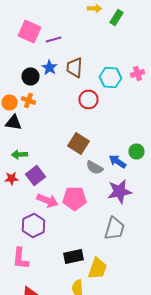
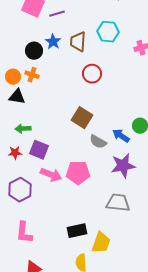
cyan hexagon: (110, 78) -> (108, 32), moved
purple square: (36, 176) -> (39, 150), turned -30
purple hexagon: (34, 226) -> (20, 190), moved
gray trapezoid: (114, 228) -> (118, 203), turned -100

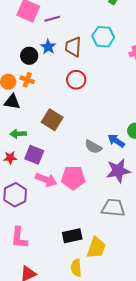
red circle: (92, 74) -> (76, 80), moved
brown square: (82, 118) -> (52, 120), moved

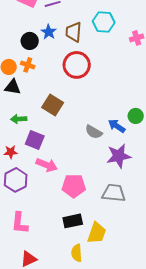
red circle: (76, 80) -> (77, 65), size x1.4
red star: (10, 158) -> (11, 152), moved
pink pentagon: (73, 178) -> (74, 186), moved

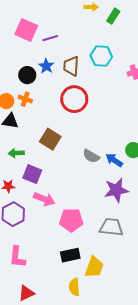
gray semicircle: (94, 132) -> (91, 156), moved

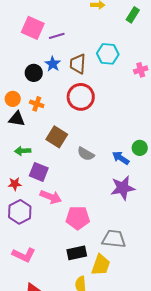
green rectangle: (113, 16) -> (133, 15), moved
orange cross: (25, 99) -> (37, 104), moved
gray semicircle: (91, 156) -> (86, 154), moved
gray trapezoid: (111, 227) -> (114, 239), moved
pink L-shape: (17, 257) -> (24, 255), turned -70

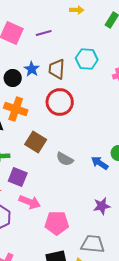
purple line: (57, 36) -> (44, 33), moved
orange cross: (37, 104) -> (16, 109), size x1.6
purple star: (123, 188) -> (102, 206), moved, size x0.7

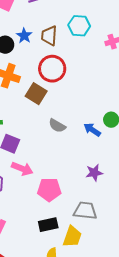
brown square: (36, 142) -> (36, 94), moved

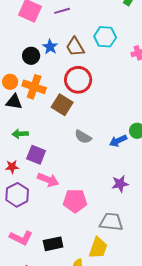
brown trapezoid: (49, 36) -> (75, 47), turned -35
blue arrow: (92, 130) -> (118, 141), turned -60
black rectangle: (48, 225) -> (53, 244), moved

